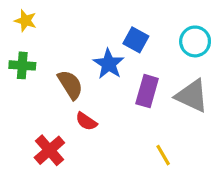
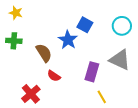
purple rectangle: (147, 91) -> (92, 72), moved

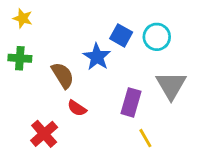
cyan circle: (122, 26) -> (157, 37), moved
gray triangle: (120, 60) -> (171, 85), turned 35

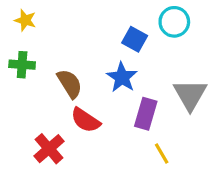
cyan circle: (157, 37) -> (174, 22), moved
blue star: (97, 57) -> (122, 77), moved
red semicircle: (77, 108) -> (85, 120), size x1.4

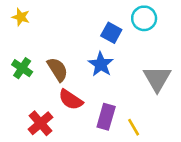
green cross: (22, 65) -> (22, 68), moved, turned 30
purple rectangle: (146, 114) -> (106, 117), moved

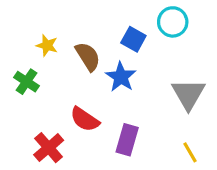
yellow star: (21, 17) -> (47, 45), moved
brown semicircle: (58, 69) -> (88, 56), moved
yellow line: (134, 127) -> (190, 152), moved

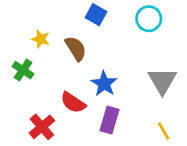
blue square: (133, 39) -> (96, 15), moved
blue star: (121, 77) -> (104, 84), moved

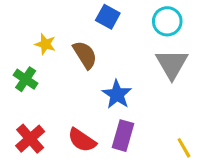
gray triangle: (162, 81) -> (172, 64), moved
red semicircle: (73, 103) -> (82, 140), moved
red cross: (42, 127) -> (30, 139), moved

